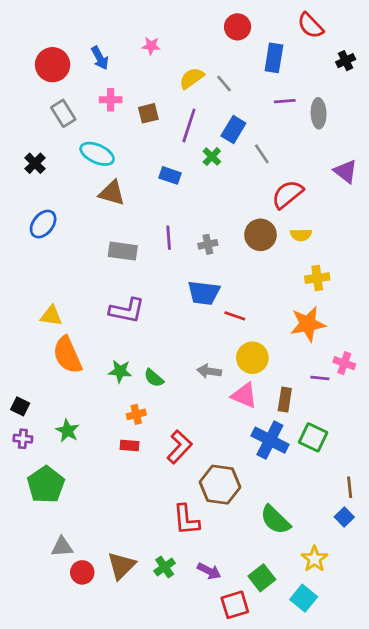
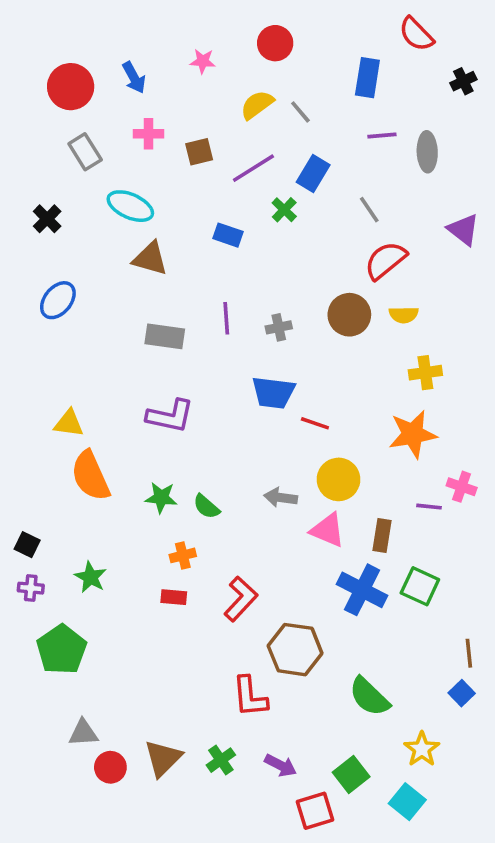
red circle: (238, 27) -> (275, 43), moved
purple line: (189, 125) -> (253, 168), turned 40
gray line: (262, 154) -> (369, 210), moved

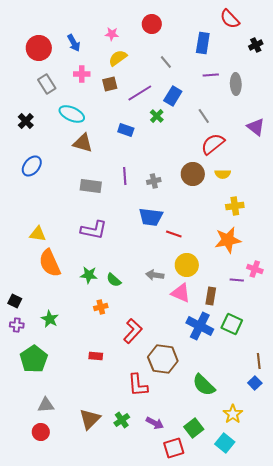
yellow semicircle: (257, 105) -> (118, 58), moved
red rectangle: (174, 597) -> (96, 356), moved
red circle: (110, 767) -> (41, 432), moved

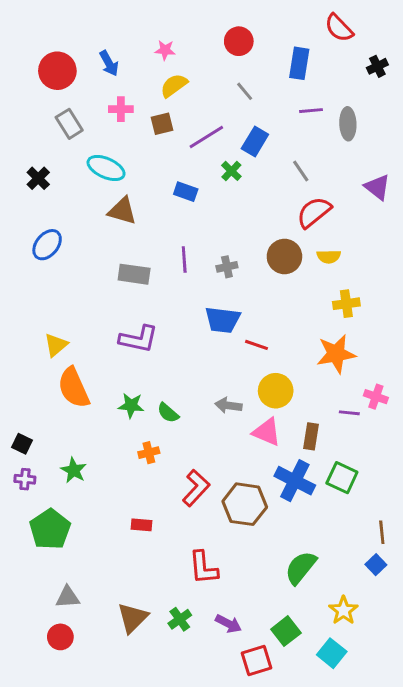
red circle: (152, 24) -> (239, 41), moved
yellow triangle: (38, 234) -> (56, 345), turned -48
brown hexagon: (163, 359) -> (245, 504), moved
green semicircle: (204, 385) -> (301, 568), turned 85

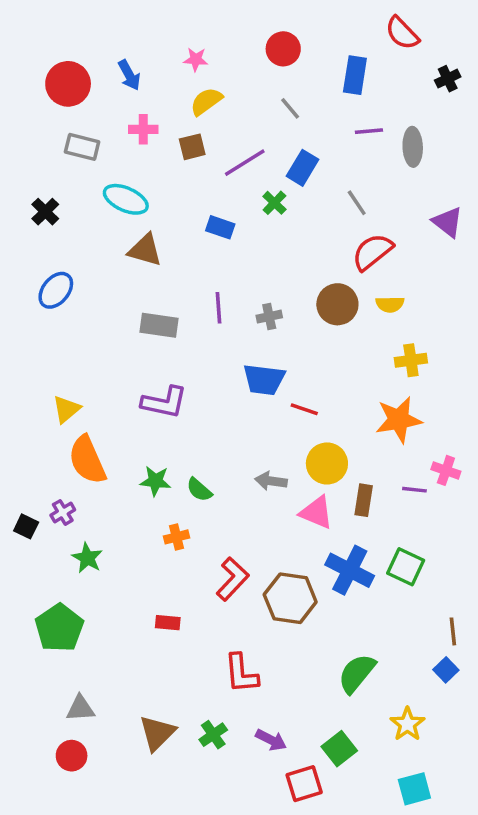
gray rectangle: (69, 124) -> (82, 147), turned -44
brown rectangle: (311, 436) -> (364, 500), moved
purple cross: (25, 479) -> (63, 512), moved, turned -36
cyan square: (332, 653) -> (414, 789), moved, turned 36

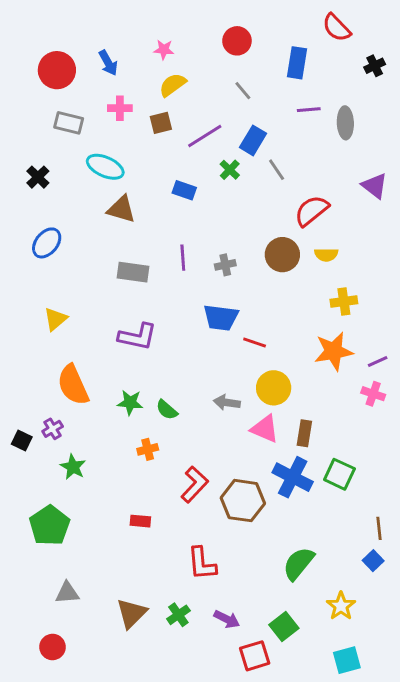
gray line: (357, 203) -> (277, 170), moved
yellow triangle: (66, 409) -> (55, 319), moved
purple line: (414, 490) -> (378, 361), moved, turned -30
brown rectangle: (364, 500) -> (304, 433), moved
red circle: (72, 756) -> (53, 647), moved

